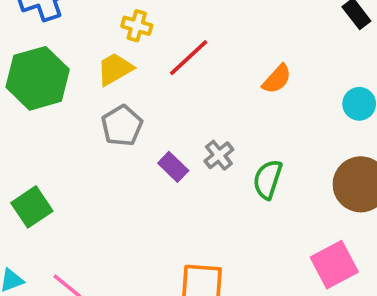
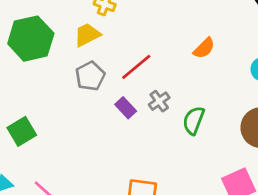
red line: (189, 58) -> (136, 67), moved

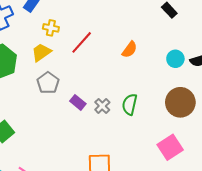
red line: (136, 67) -> (82, 42), moved
gray cross: (159, 101) -> (102, 106), moved

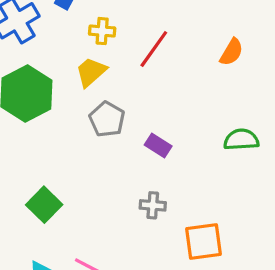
green semicircle: (130, 104) -> (241, 140), turned 80
gray cross: (102, 106) -> (153, 205), moved, turned -35

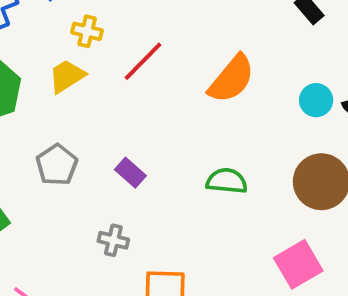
orange semicircle: (232, 52) -> (231, 79), size x1.6
gray pentagon: (107, 119) -> (57, 165), moved

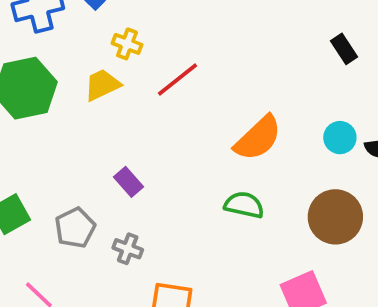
orange semicircle: (231, 79) -> (258, 138), moved
gray pentagon: (57, 165) -> (75, 228), moved
purple rectangle: (130, 173) -> (129, 182), moved

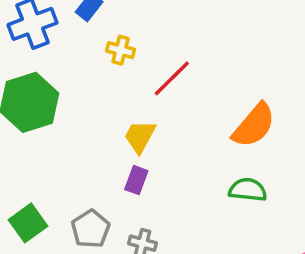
yellow trapezoid: (102, 85) -> (140, 137), moved, turned -30
purple rectangle: (129, 182) -> (136, 180), turned 68

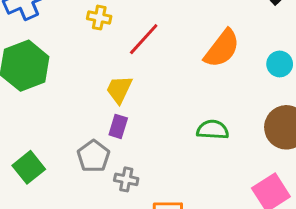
orange semicircle: (254, 125) -> (222, 48), moved
gray pentagon: (91, 229) -> (94, 156), moved

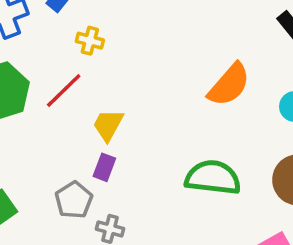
red line: (144, 39) -> (64, 91), moved
green semicircle: (213, 130) -> (213, 178), size x1.5

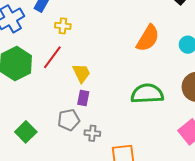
yellow trapezoid: (108, 125) -> (81, 73), turned 135
gray pentagon: (74, 200) -> (69, 120), turned 30

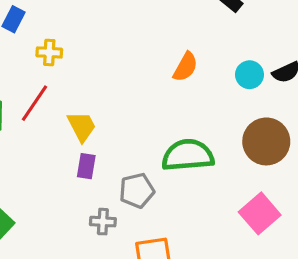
orange semicircle: (148, 38) -> (185, 67), size x0.7
gray pentagon: (69, 120) -> (137, 191), moved

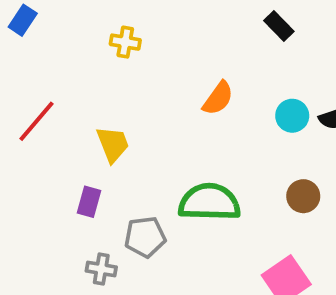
yellow cross: (49, 52) -> (125, 42), moved
yellow trapezoid: (82, 126) -> (113, 144), moved
brown circle: (266, 141) -> (303, 196), size x0.6

